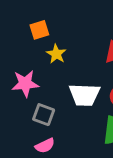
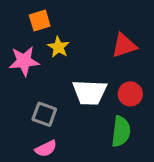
pink star: (25, 84) -> (24, 61), moved

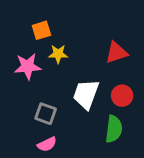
yellow star: (58, 47) -> (58, 54), turned -30
white trapezoid: (90, 92) -> (86, 94), turned 108

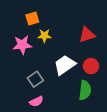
white trapezoid: (86, 94) -> (65, 65), turned 35
gray square: (46, 114) -> (35, 79), turned 35

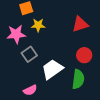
white trapezoid: (65, 65) -> (52, 69), moved
gray square: (35, 79) -> (29, 54), moved

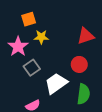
pink star: (16, 34) -> (18, 47), turned -30
red circle: (84, 55) -> (79, 64), moved

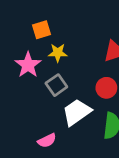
gray square: (32, 68) -> (56, 85), moved

